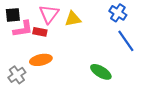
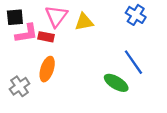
blue line: (126, 41) -> (133, 62), moved
orange ellipse: (41, 60) -> (47, 69), turned -60

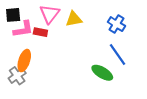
blue cross: (136, 15) -> (116, 24), moved
orange ellipse: (47, 69) -> (24, 61), moved

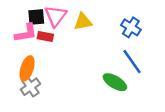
black square: (13, 15) -> (36, 17), moved
gray cross: (17, 76) -> (30, 87), moved

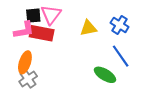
yellow triangle: (83, 22) -> (88, 28), moved
red rectangle: (45, 36) -> (42, 33), size x1.6

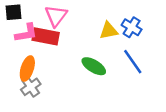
black square: (33, 16) -> (14, 12), moved
yellow triangle: (88, 28) -> (109, 31), moved
green ellipse: (105, 75) -> (94, 66), moved

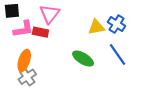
red rectangle: (46, 36) -> (40, 32), size x0.7

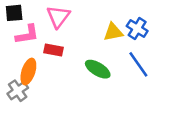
red rectangle: (40, 32) -> (53, 50), moved
gray cross: (27, 77) -> (18, 91), moved

